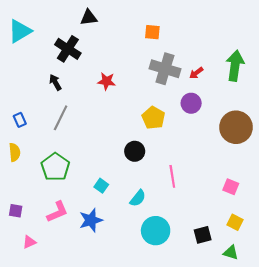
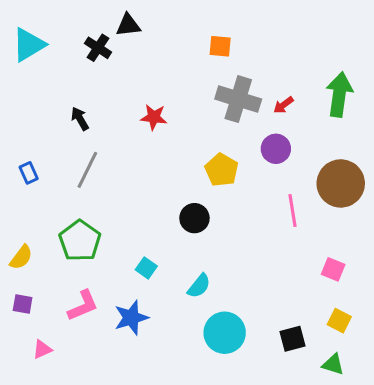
black cross: (68, 49) -> (98, 48), moved, size x0.7
yellow semicircle: (15, 152) -> (21, 257), moved, turned 42
pink line: (172, 176) -> (292, 211), moved

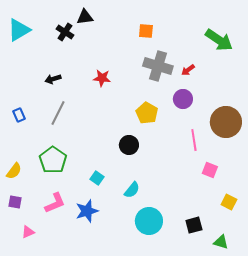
green arrow: (339, 95) -> (219, 40), moved, turned 116
black arrow: (80, 119) -> (53, 79), turned -77
pink square: (333, 269) -> (210, 170), moved
yellow square: (339, 321) -> (229, 202), moved

